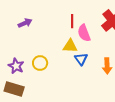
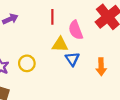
red line: (72, 21) -> (52, 17), moved

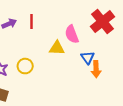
red line: (52, 17) -> (31, 22), moved
blue triangle: (72, 59) -> (88, 58), moved

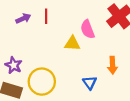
blue triangle: (88, 58) -> (90, 83), moved
yellow circle: (25, 66) -> (42, 82), moved, size x1.6

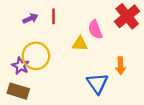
yellow circle: (42, 82) -> (36, 56), moved
blue triangle: (90, 83) -> (97, 83), size x1.5

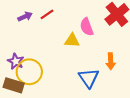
red line: (53, 16) -> (47, 14), turned 56
yellow circle: (36, 56) -> (29, 72), moved

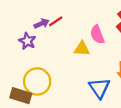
purple arrow: (25, 16) -> (42, 24), moved
purple star: (16, 61) -> (27, 41), moved

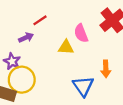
purple arrow: (42, 24) -> (26, 38), moved
purple star: (27, 41) -> (12, 61), moved

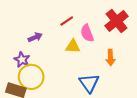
red line: (40, 20) -> (67, 21), moved
orange arrow: (106, 69) -> (110, 58), moved

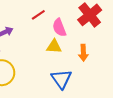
yellow triangle: (73, 46) -> (54, 46), moved

